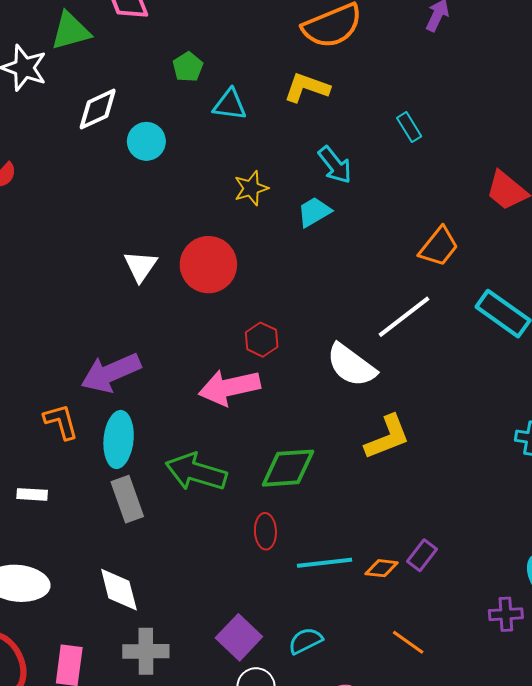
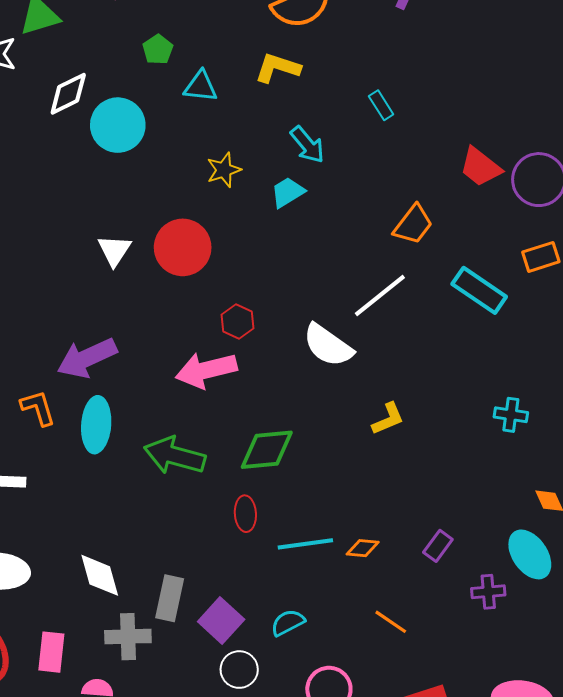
cyan circle: (146, 141) -> (118, 125), size x1.4
yellow L-shape: (387, 437) -> (388, 419), moved, size x0.7
gray rectangle: (127, 499) -> (170, 598), moved, turned 33
purple rectangle: (422, 555) -> (438, 546), moved

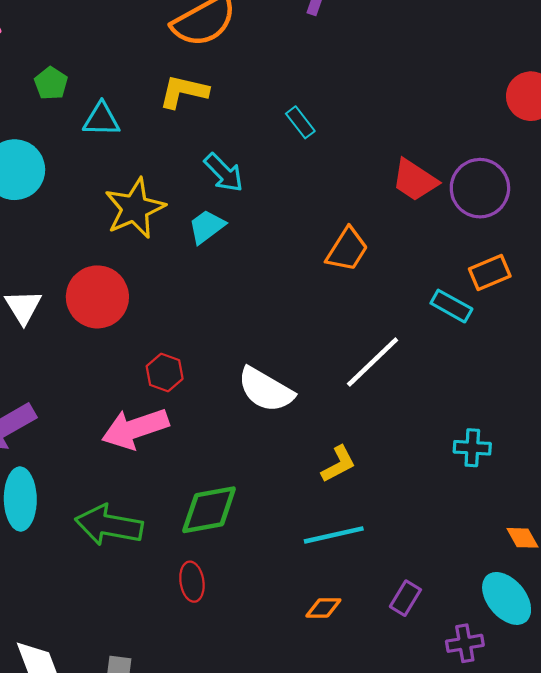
yellow star: (224, 170) -> (135, 208), size x1.6
cyan rectangle: (479, 290) -> (451, 306), moved, size x0.7
white line: (380, 296) -> (373, 362), moved
cyan line: (305, 544) -> (334, 535), moved

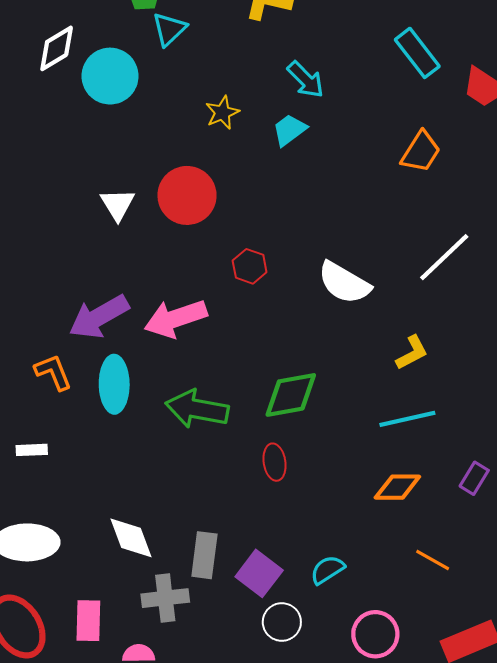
cyan triangle: (101, 119) -> (169, 29), moved, turned -45
cyan rectangle: (300, 122) -> (417, 53), moved, size x1.6
yellow star: (135, 208) -> (222, 113), size x0.6
pink arrow: (135, 429) -> (176, 318), moved
orange diamond: (323, 608) -> (397, 487), size x1.4

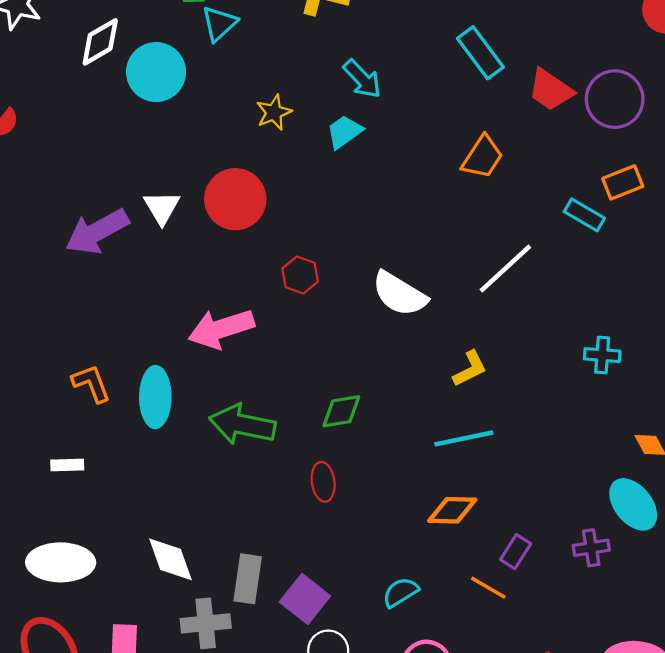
purple arrow: (99, 317) -> (97, 232), moved
green diamond: (291, 395) -> (341, 411), size x0.7
purple rectangle: (474, 478) -> (516, 552), moved
cyan semicircle: (327, 570) -> (400, 592), moved

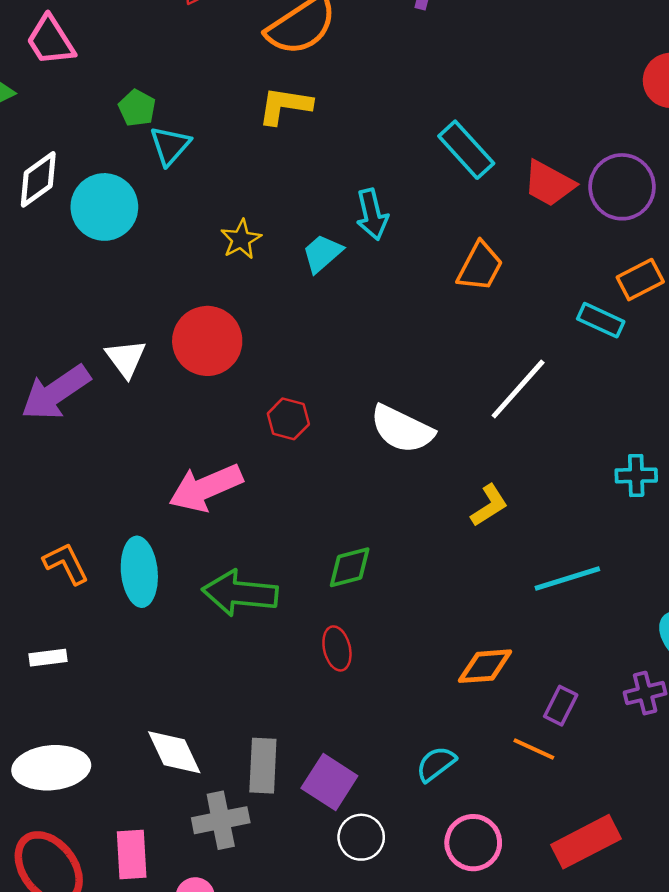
cyan arrow: (362, 79) -> (372, 214), moved, turned 36
cyan line: (464, 438) -> (567, 578), moved

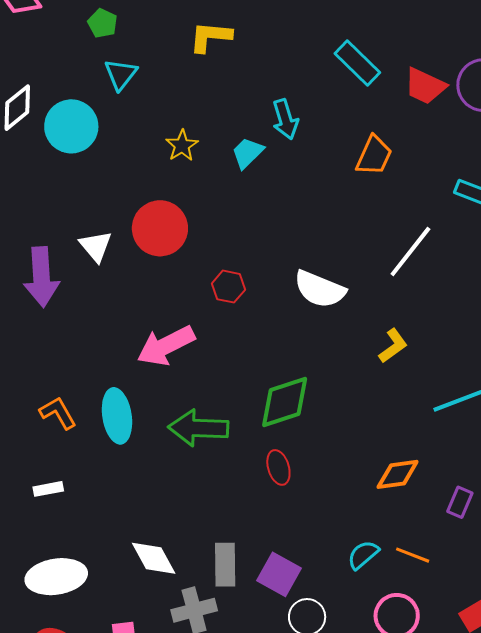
green pentagon: (137, 108) -> (103, 23), moved
purple arrow: (56, 392) -> (41, 277), turned -56
green diamond: (350, 567) -> (285, 402), size x1.5
orange line: (534, 749) -> (413, 555), moved

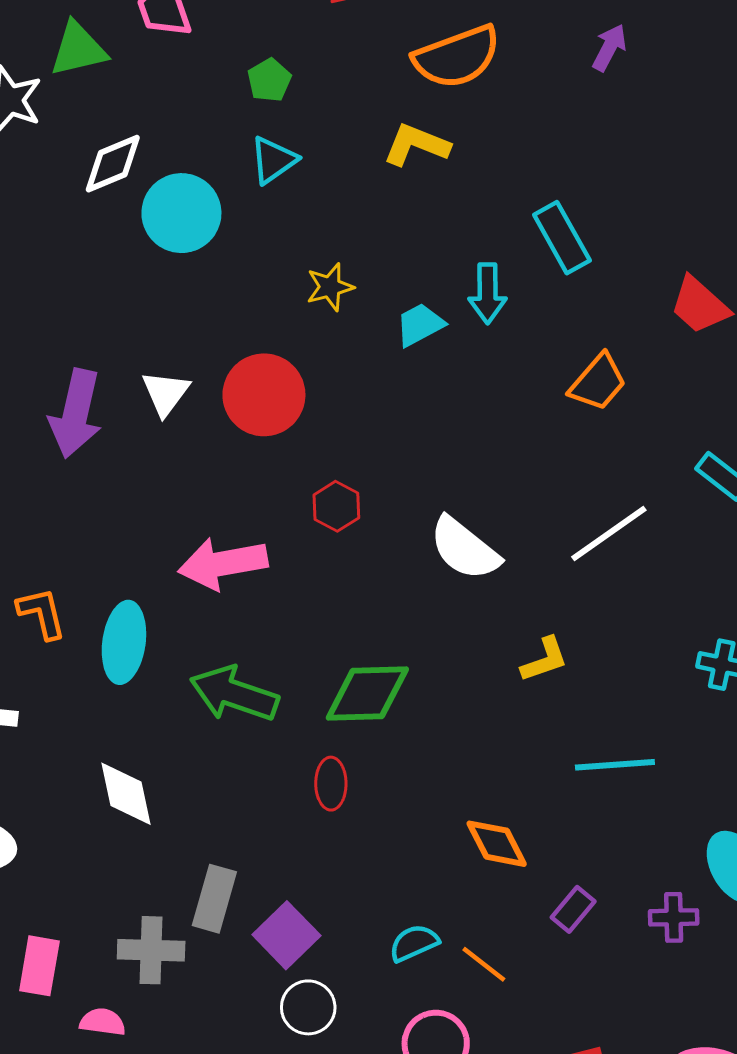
cyan rectangle: (357, 63) -> (562, 238), moved
orange diamond: (398, 474) -> (497, 844), turned 54
white diamond: (154, 558) -> (126, 794), moved

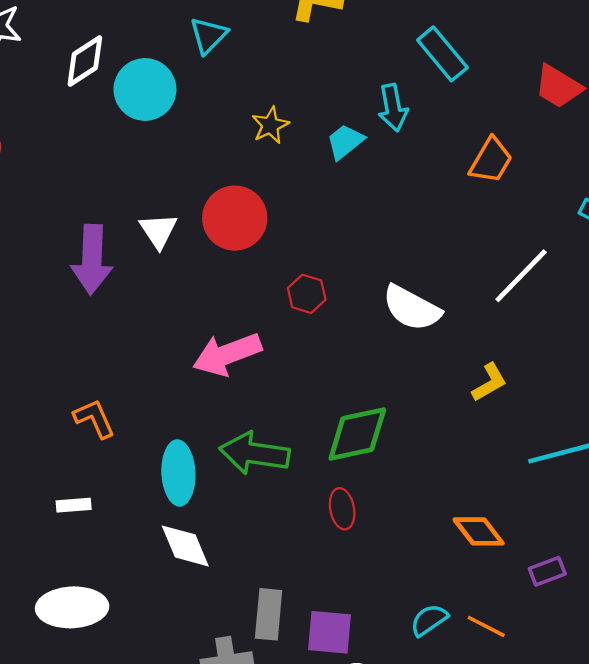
cyan ellipse: (124, 642) -> (178, 473), moved
purple rectangle: (573, 909) -> (547, 571), turned 40
purple square: (286, 935) -> (330, 632), turned -30

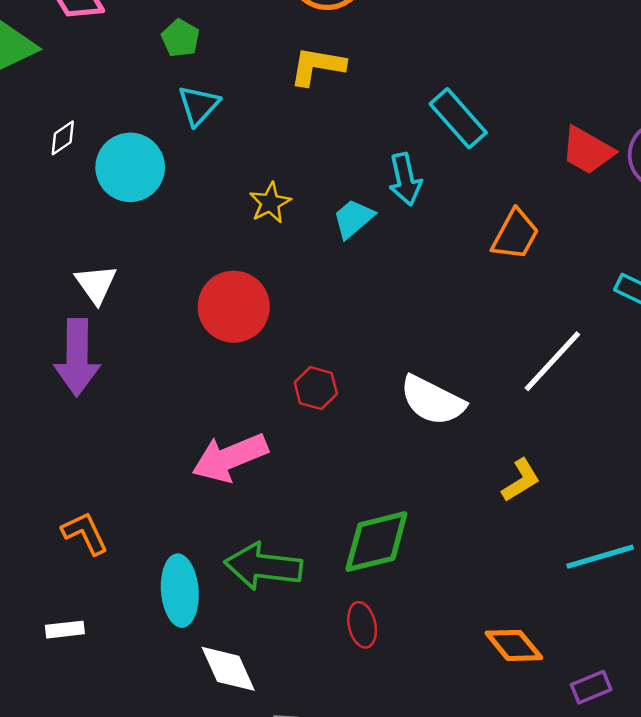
white diamond: (85, 61) -> (63, 138), size x0.6
white triangle: (158, 231) -> (96, 284), moved
white diamond: (185, 546) -> (228, 669), moved

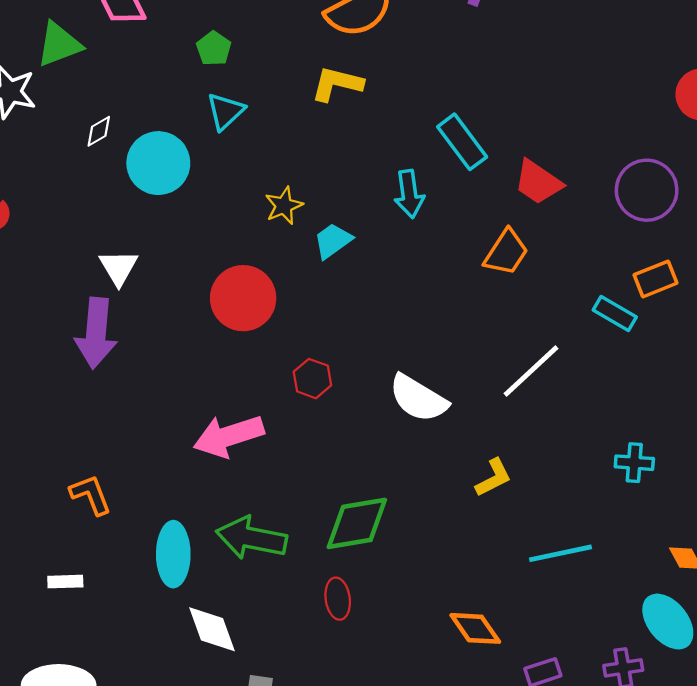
red trapezoid: (588, 150) -> (538, 182), moved
cyan trapezoid: (353, 218) -> (333, 241), moved

